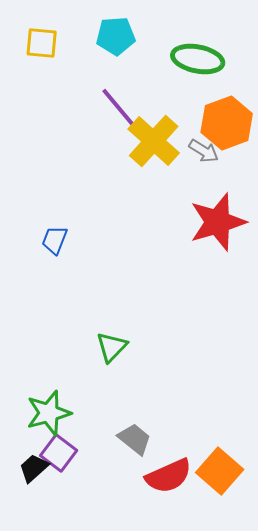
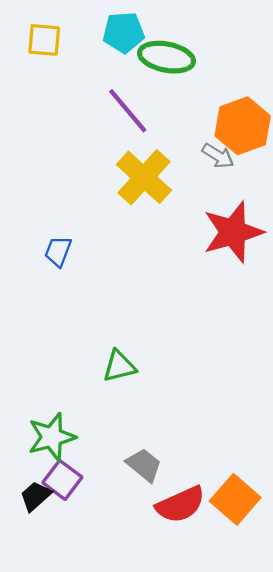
green ellipse: (198, 59) -> (166, 57), moved
yellow cross: (154, 141) -> (144, 177), moved
green triangle: (112, 347) -> (119, 366), turned 32

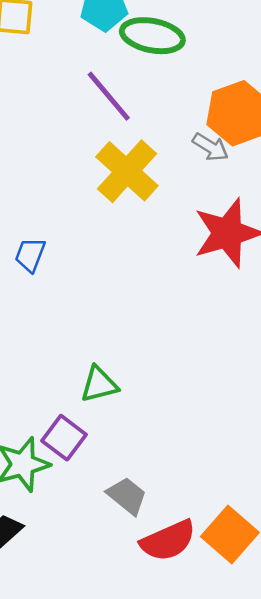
purple square: (62, 480) -> (64, 438), moved

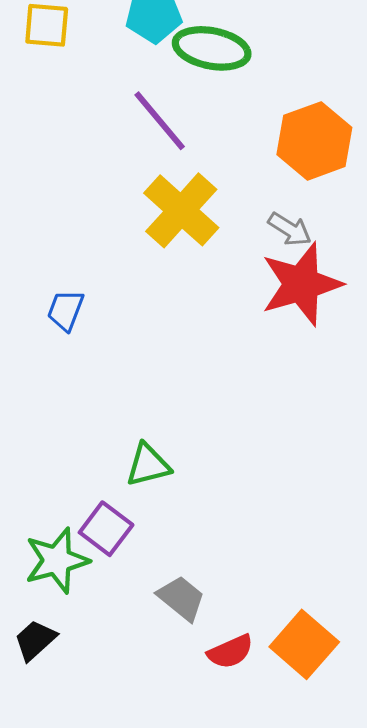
gray arrow: (210, 147) -> (290, 229), moved
red semicircle: (168, 541) -> (230, 652), size x0.7

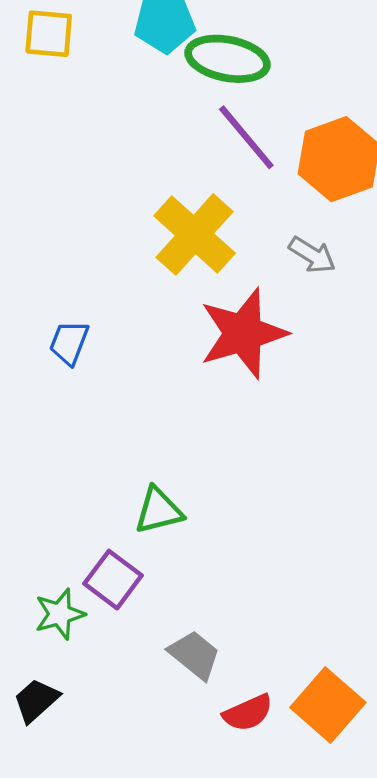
purple line: (160, 121) -> (246, 137), moved
red star: (301, 284) -> (243, 333), moved
green star: (57, 560) -> (60, 614), size x0.7

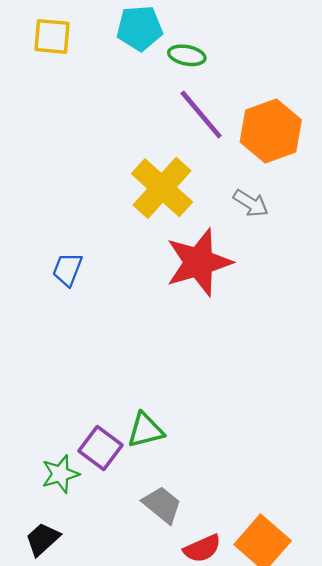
green ellipse: (228, 59) -> (187, 55), size x0.6
green triangle: (158, 511) -> (145, 430), moved

